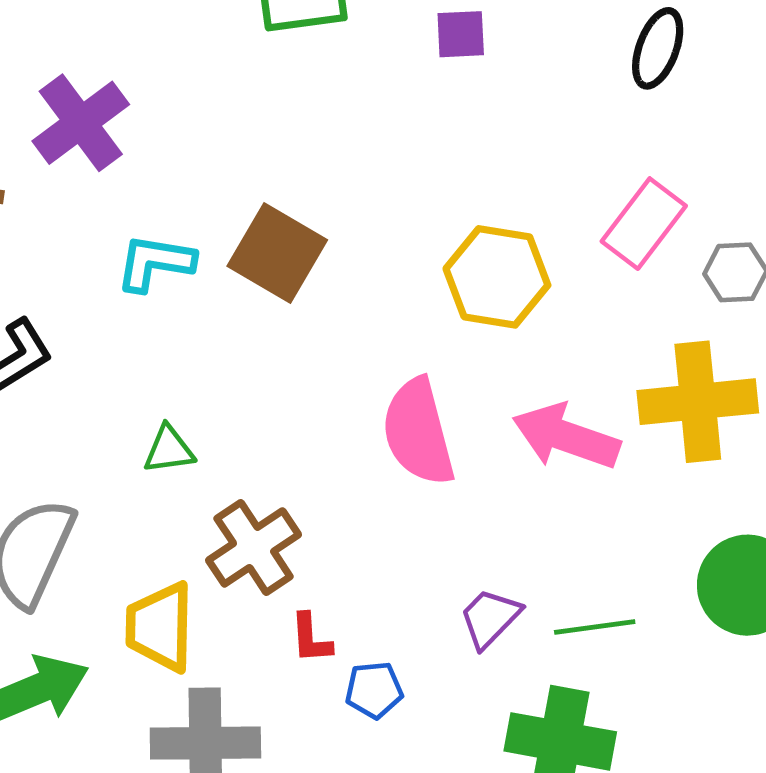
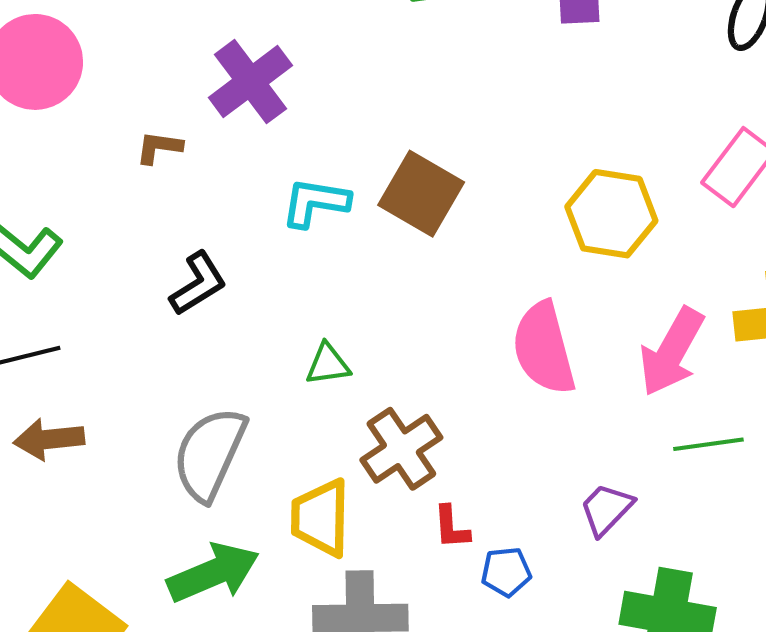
pink arrow: (566, 437) -> (672, 352), turned -80
green line: (595, 627) -> (708, 444), moved

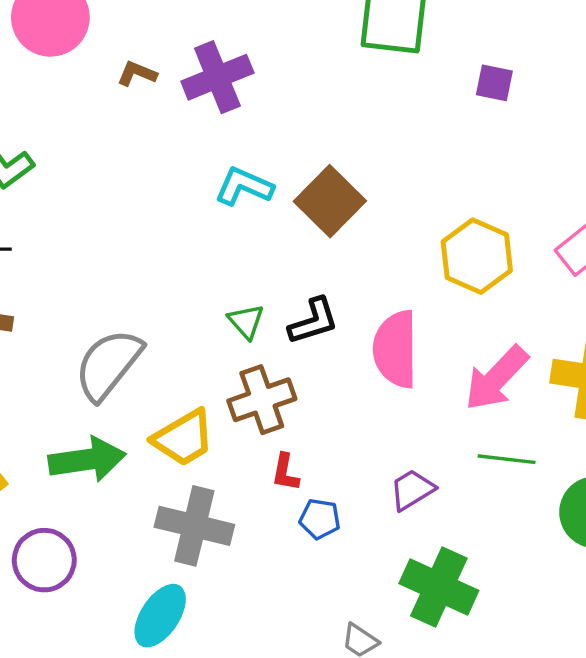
brown L-shape: (159, 147) -> (137, 74), moved
black L-shape: (198, 284) -> (313, 321), moved
green triangle: (328, 364) -> (246, 321), moved, turned 42
yellow trapezoid: (321, 518) -> (184, 438), turned -136

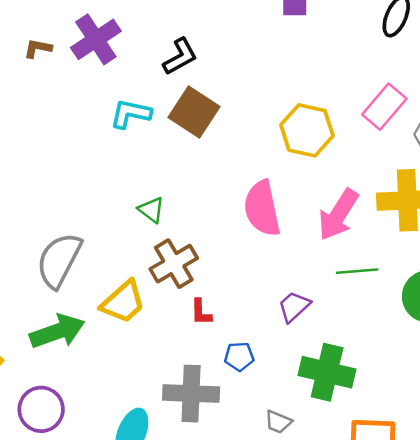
black L-shape: (313, 321) -> (180, 57), moved
blue pentagon: (320, 519) -> (239, 356), moved
gray cross: (194, 526) -> (191, 394), moved

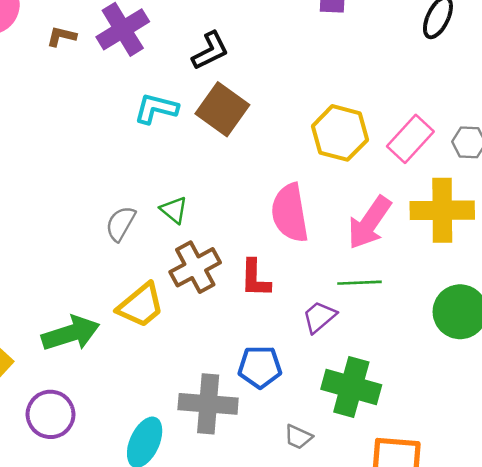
pink rectangle: (384, 107) -> (410, 139), moved
gray semicircle: (59, 260) -> (121, 224), moved, size x0.6
green line: (357, 271) -> (359, 283), moved
red L-shape: (201, 312) -> (255, 278), moved, size x1.4
blue pentagon: (239, 356) -> (260, 367), size x1.4

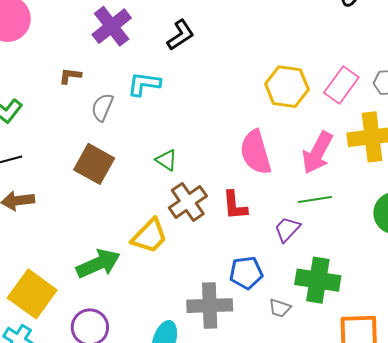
brown L-shape: (62, 36) -> (70, 76), moved
brown square: (222, 109) -> (94, 164), moved
gray semicircle: (121, 224) -> (102, 107), moved
gray trapezoid: (298, 437) -> (280, 308), moved

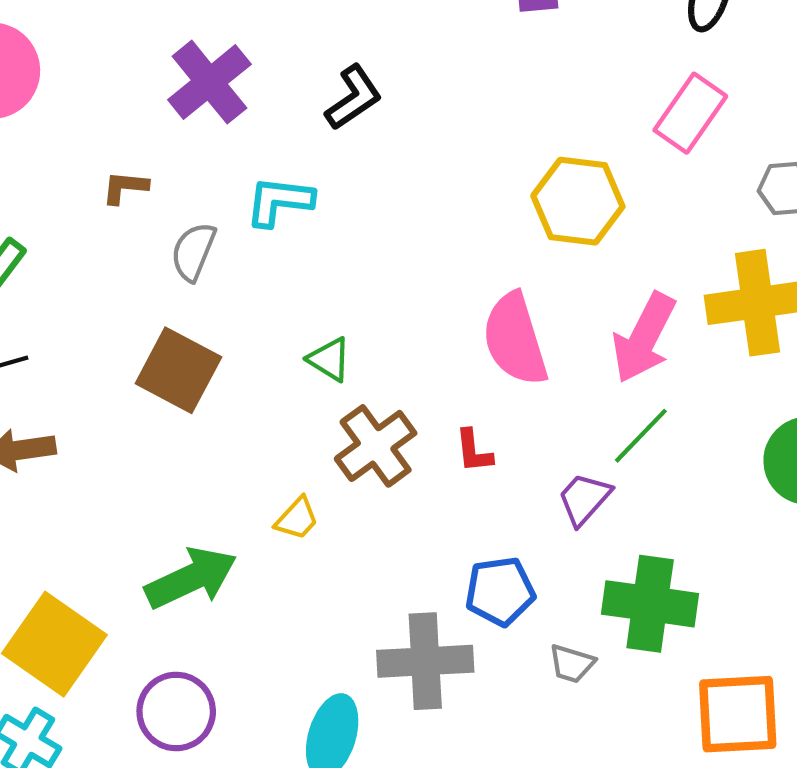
pink rectangle: (341, 85) -> (690, 113), moved
green line: (315, 200) -> (641, 436), turned -36
red L-shape: (235, 205) -> (474, 451), size x0.7
yellow trapezoid: (150, 236) -> (297, 519), size x0.6

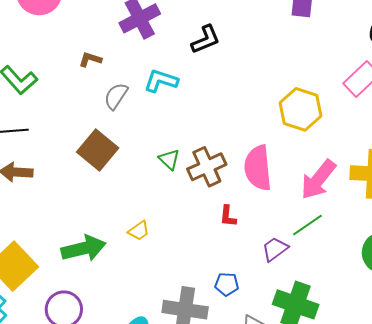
brown cross: (376, 446) -> (207, 167), moved
blue pentagon: (500, 591) -> (227, 284), size x0.7

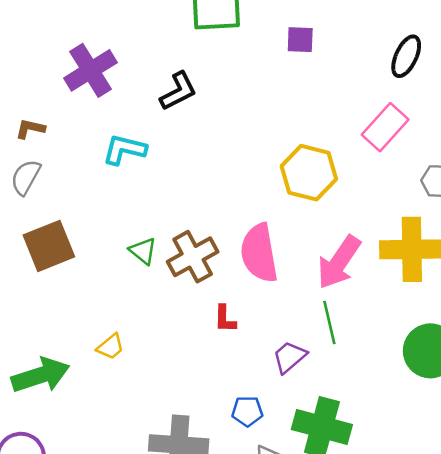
gray semicircle: (116, 96) -> (26, 177), moved
brown square: (98, 150) -> (49, 246), turned 33
green line: (307, 225) -> (329, 322), turned -64
blue pentagon: (227, 284) -> (247, 411), moved

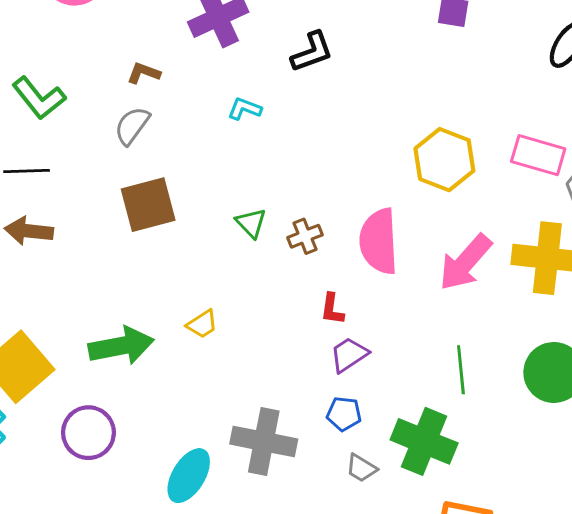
pink rectangle: (385, 127) -> (538, 155), moved, turned 57
cyan L-shape: (124, 149) -> (245, 109), size x0.7
brown cross: (193, 257) -> (305, 236), size x0.6
green line: (329, 322) -> (461, 370), moved
purple trapezoid: (290, 357) -> (349, 355), moved

